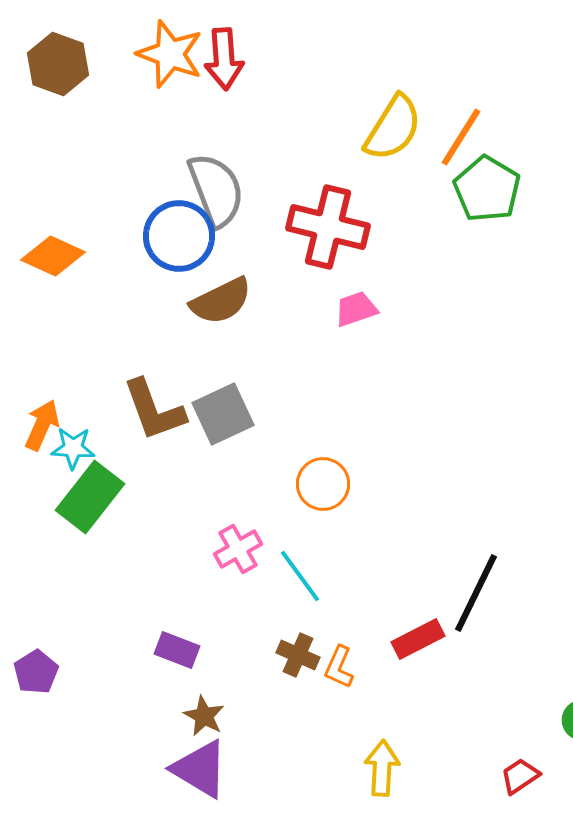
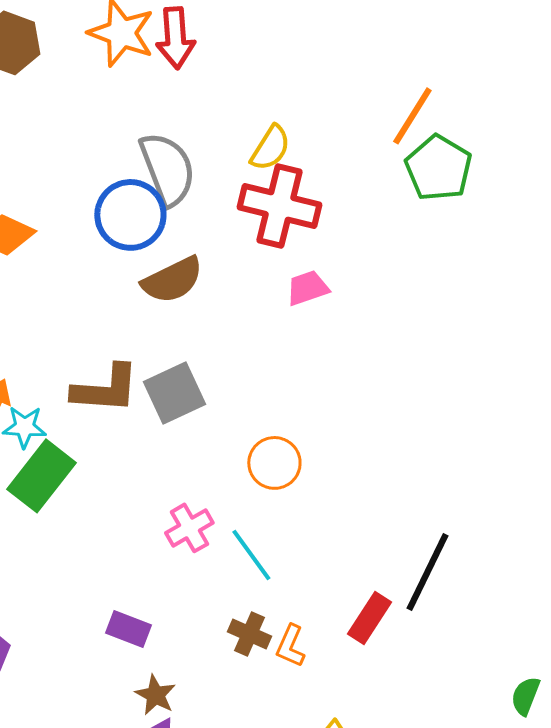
yellow semicircle: (393, 128) -> (270, 148), moved, size x0.7
brown L-shape: (154, 410) -> (105, 389), turned -66
red rectangle: (418, 639) -> (369, 618), turned -30

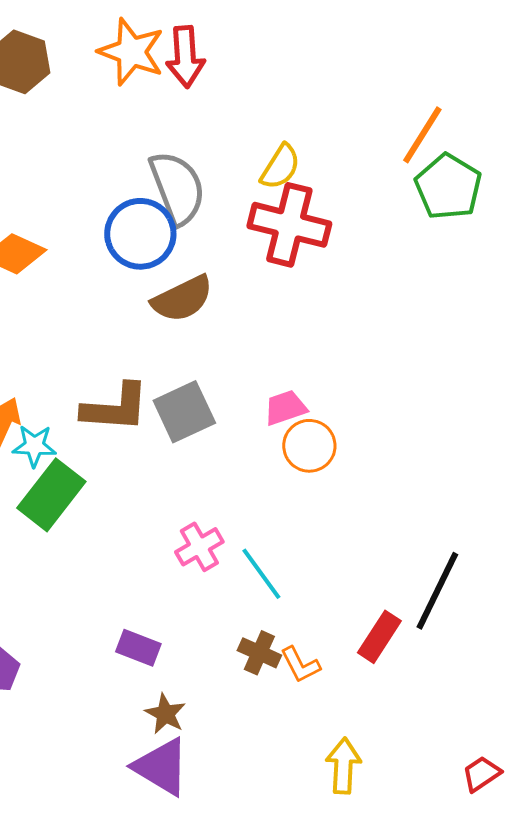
pink trapezoid: (307, 288) -> (285, 408), moved
orange circle: (274, 463) -> (309, 446), moved
orange L-shape: (290, 646) -> (300, 665), turned -51

